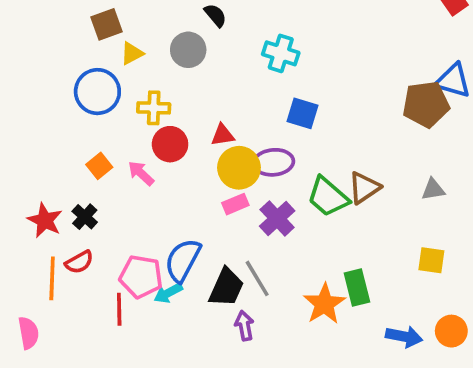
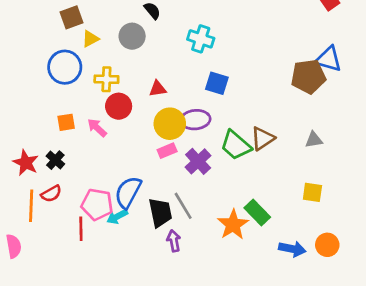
red triangle: (223, 135) -> (158, 89), moved
orange square: (99, 166) -> (66, 122), turned 30
black trapezoid: (226, 288) -> (160, 213), turned -36
green rectangle: (357, 288) -> (257, 213), turned -30

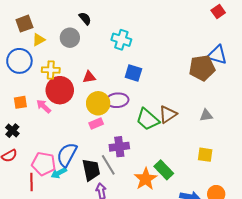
red circle: (119, 106) -> (60, 90), size x1.4
purple cross: (198, 161) -> (119, 147), moved, turned 36

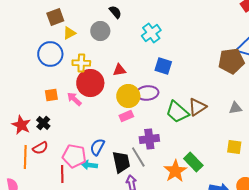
cyan cross: (121, 40) -> (151, 33), turned 36
blue semicircle: (67, 155) -> (97, 147), size x0.7
cyan arrow: (59, 173) -> (89, 165), turned 35

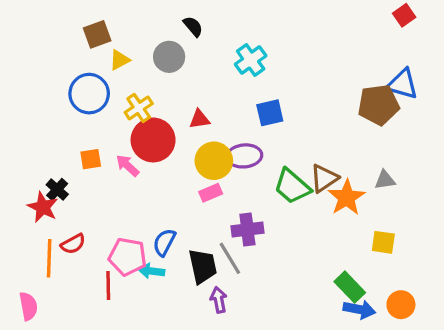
yellow cross: (81, 63) -> (139, 108), turned -36
blue square: (163, 66) -> (270, 113), turned -30
black cross: (43, 123) -> (57, 190), moved
green rectangle: (193, 162) -> (350, 287), moved
orange star: (175, 171) -> (347, 198), moved

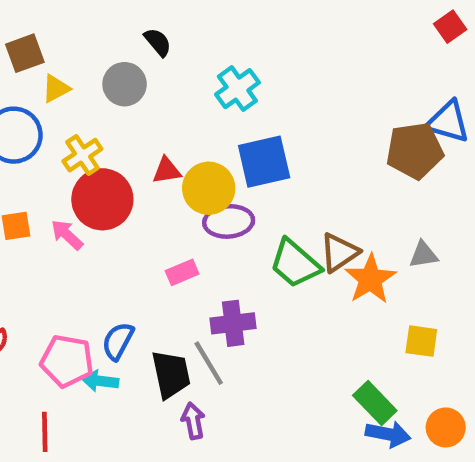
blue square: (270, 113) -> (264, 162), size x1.4
yellow circle: (214, 161) -> (209, 188), moved
red line: (108, 285) -> (45, 432), moved

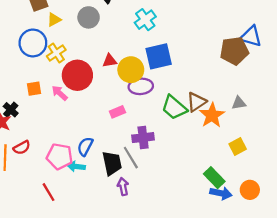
yellow cross: (82, 155) -> (56, 53), moved
yellow square: (421, 341) -> (238, 146), turned -36
red line: (45, 432) -> (48, 192), turned -30

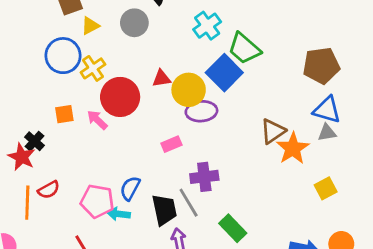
blue triangle: (251, 36) -> (327, 110), moved
blue square: (159, 56) -> (224, 73), turned -32
green trapezoid: (174, 108) -> (244, 48), moved
green rectangle: (214, 178) -> (233, 228), moved

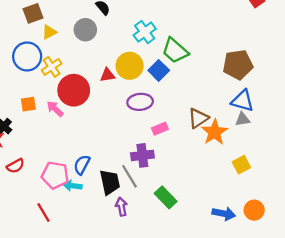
blue square: (224, 73) -> (159, 70), size x0.7
yellow circle: (189, 90) -> (130, 66), moved
pink rectangle: (171, 144) -> (160, 129), moved

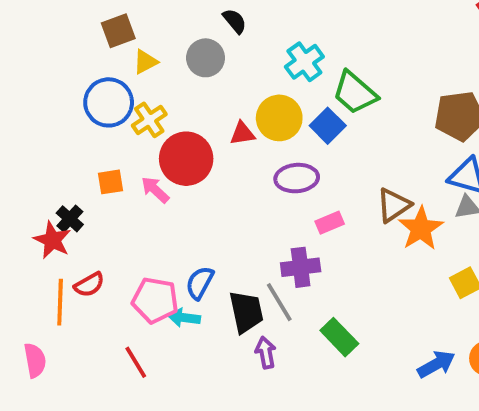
blue arrow: (224, 214) -> (436, 364), turned -40

